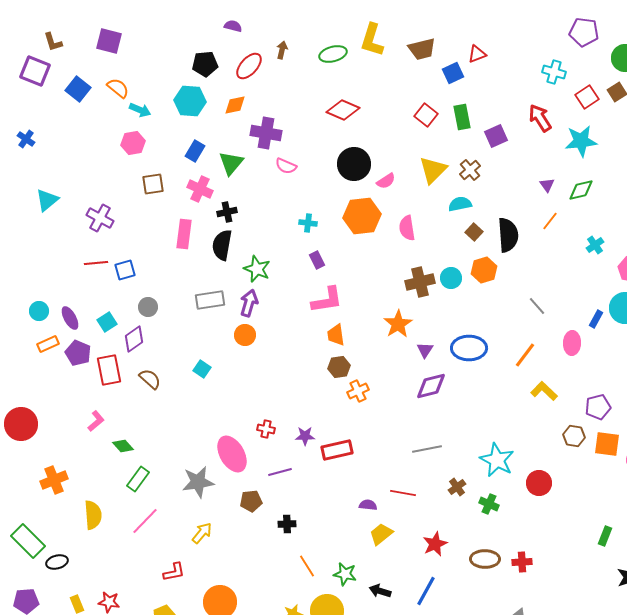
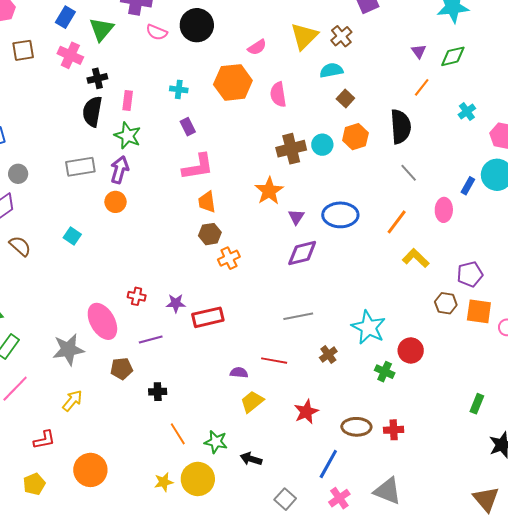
black circle: (354, 164) -> (197, 25), moved
pink rectangle: (184, 234) -> (128, 100), moved, size x0.7
black semicircle: (508, 235) -> (401, 127), moved
green cross: (489, 504) -> (385, 372), moved
blue line: (426, 591) -> (328, 464), moved

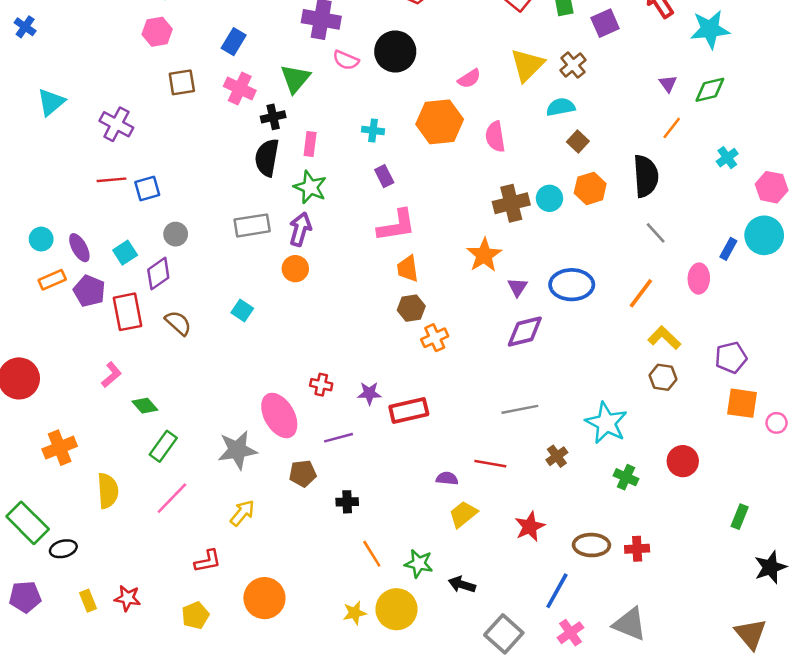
green triangle: (101, 29) -> (295, 79), moved
brown hexagon: (446, 303) -> (663, 377), moved
red circle: (411, 350) -> (683, 461), moved
gray square: (285, 499) -> (504, 634), size x1.4

